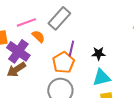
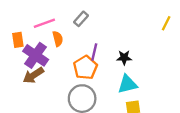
gray rectangle: (59, 18) -> (81, 19), size x0.6
orange semicircle: (38, 36) -> (58, 39), turned 32

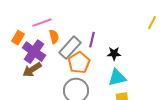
gray rectangle: (81, 19) -> (70, 48), moved, size x1.6
orange rectangle: (18, 40) -> (18, 38), turned 40
purple line: (94, 52) -> (92, 40), moved

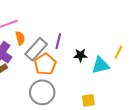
yellow line: (152, 23) -> (119, 52), moved
cyan triangle: (117, 78) -> (100, 65), moved

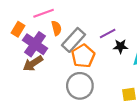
purple line: (58, 41) -> (108, 34), moved, turned 49

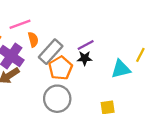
black star: (120, 46) -> (85, 58), moved

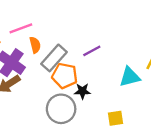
black star: (85, 58) -> (82, 91), moved
orange pentagon: (60, 68) -> (65, 76), turned -30

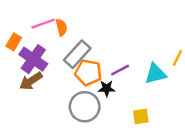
orange semicircle: (35, 45) -> (61, 27), moved
purple line: (92, 51) -> (120, 70), moved

